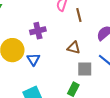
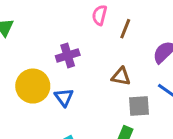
brown line: (79, 15) -> (125, 29), turned 40

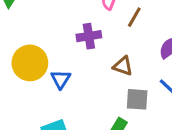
purple cross: (68, 55) -> (89, 36), moved

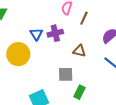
blue triangle: (61, 79) -> (36, 34), moved
gray square: (137, 99) -> (66, 74), moved

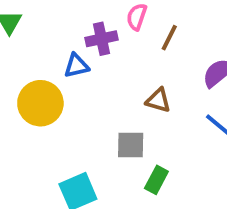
purple cross: (55, 33) -> (102, 39), moved
blue triangle: (36, 34) -> (76, 66), turned 48

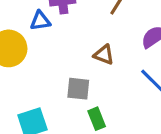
green rectangle: (156, 180) -> (97, 119), turned -55

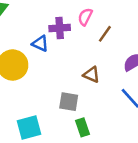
blue triangle: (40, 21) -> (40, 44), turned 30

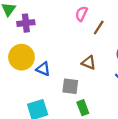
purple cross: (60, 28) -> (26, 23), moved
blue triangle: (40, 44) -> (43, 69), moved

